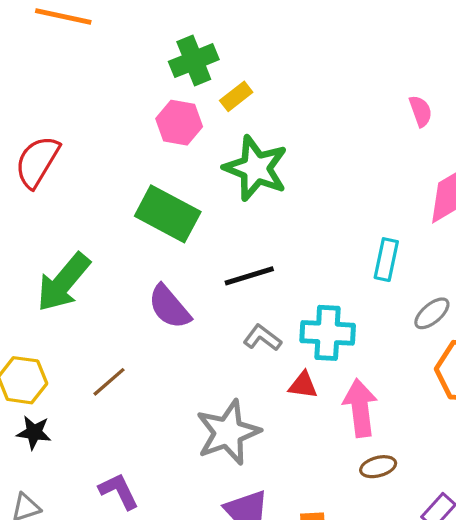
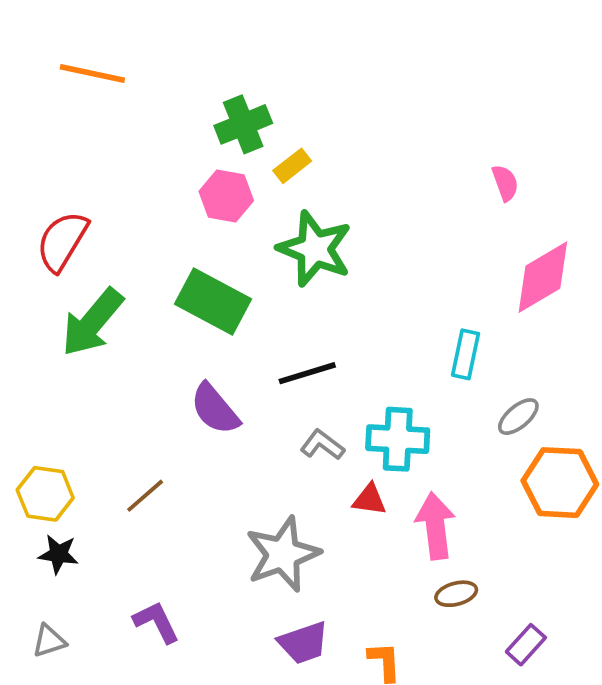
green arrow: (63, 282) -> (92, 322), moved

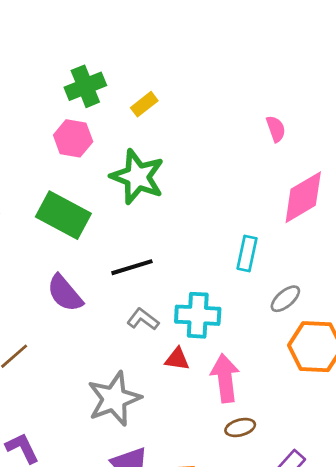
yellow rectangle: (292, 166) -> (144, 104), moved

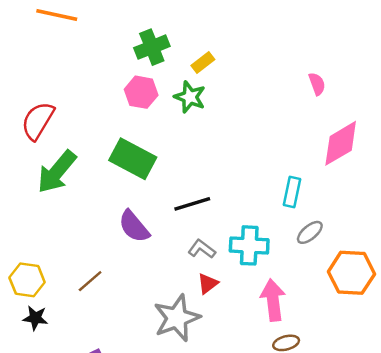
green star: (137, 177) -> (190, 97), moved, size x0.7
gray ellipse: (285, 299) -> (310, 232), moved
red triangle: (177, 359) -> (208, 284), moved, turned -45

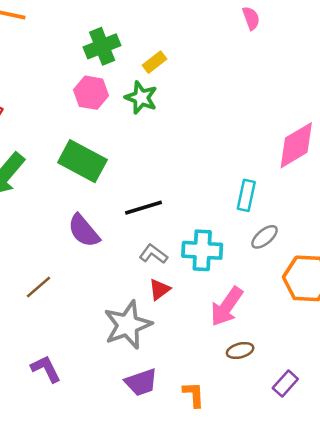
pink semicircle: (317, 84) -> (251, 18), moved
pink arrow: (273, 300) -> (227, 307), turned -138

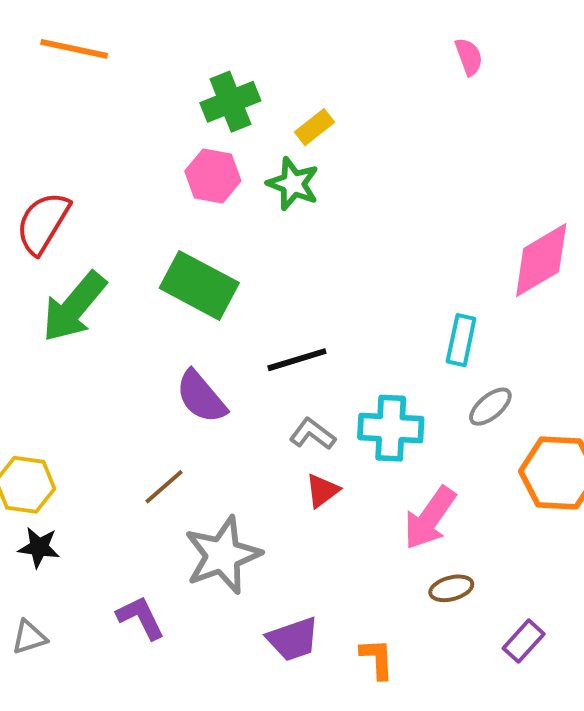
brown line: (38, 287) -> (164, 487), moved
gray star: (128, 325) -> (223, 555), moved

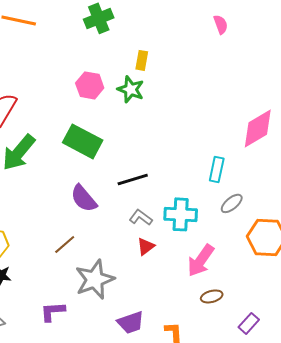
green cross: (230, 102) -> (99, 18), moved
yellow rectangle: (314, 127) -> (142, 60), turned -42
purple L-shape: (141, 618) -> (53, 311), turned -68

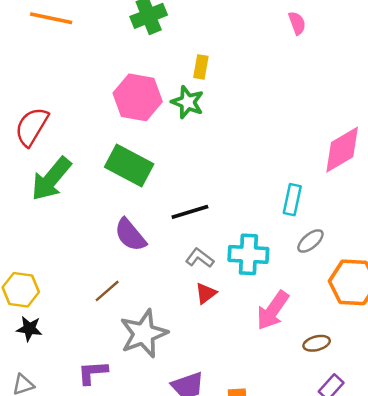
pink hexagon: (90, 85) -> (138, 97), size x1.4
brown ellipse: (212, 296) -> (317, 343), moved

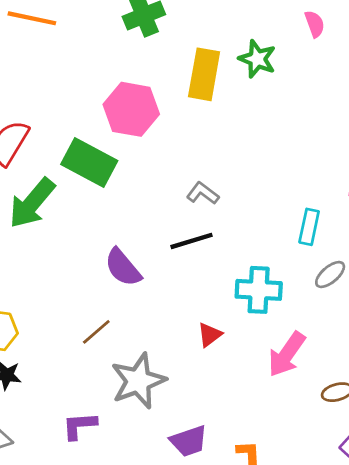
yellow rectangle: (201, 67) -> (204, 74), size x1.8
green star: (188, 102) -> (257, 59), moved
green rectangle: (129, 166) -> (89, 162), moved
gray L-shape: (200, 258) -> (203, 193), moved

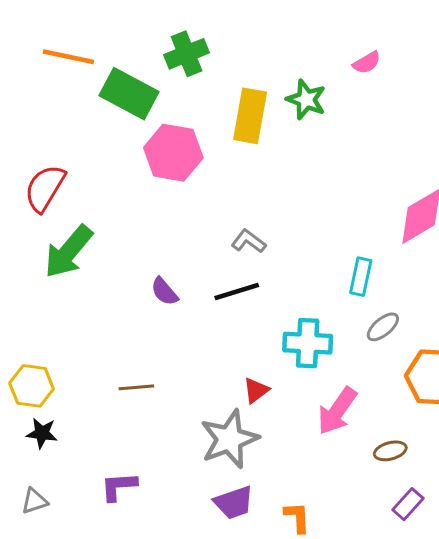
pink semicircle: (315, 24) -> (367, 63), turned 80
green rectangle: (89, 162) -> (129, 94), moved
purple semicircle: (123, 268) -> (164, 291), moved, size x0.7
brown line: (96, 332) -> (136, 387), turned 36
gray star: (138, 381) -> (229, 439), moved

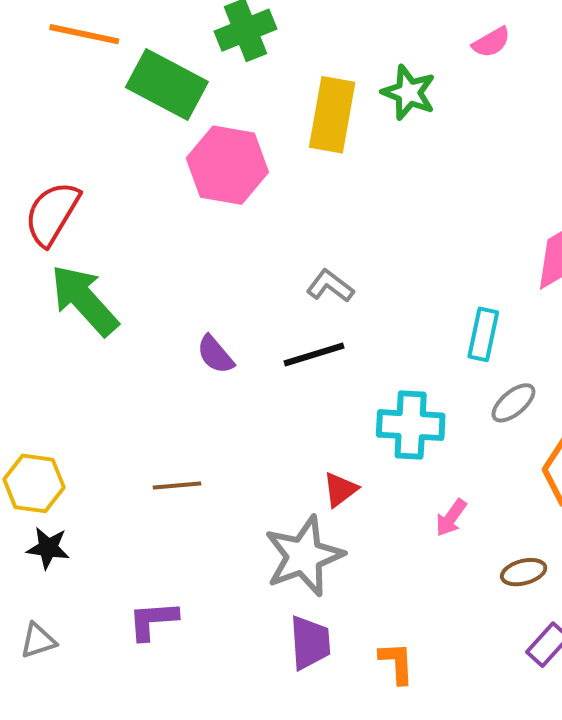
green arrow: (68, 252) -> (84, 300), turned 98
pink arrow: (337, 411) -> (451, 518), size x0.6
purple trapezoid: (234, 503) -> (310, 643), turned -75

